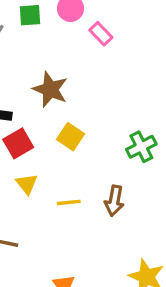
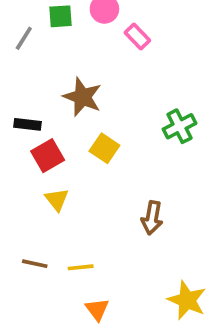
green cross: (141, 147) -> (180, 126), moved
yellow line: (69, 202) -> (81, 267), moved

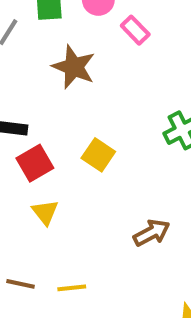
brown star: (82, 97) -> (74, 67), moved
brown arrow: (152, 218) -> (152, 233), turned -128

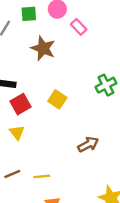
yellow triangle: (45, 212) -> (17, 133), moved
brown line: (21, 284) -> (12, 174), turned -35

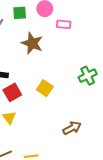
pink rectangle: (79, 27) -> (64, 24), turned -40

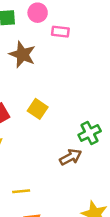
green cross: (88, 76) -> (90, 133), moved

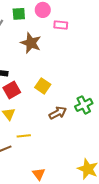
brown arrow: (71, 157) -> (58, 113), moved
yellow line: (21, 191) -> (24, 136), moved

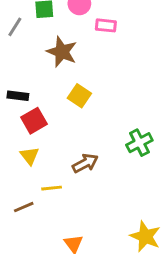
yellow square: (43, 86) -> (79, 96), moved
brown arrow: (58, 113) -> (85, 163), moved

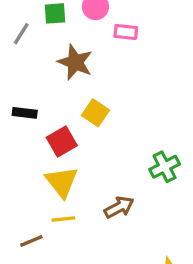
red square: (34, 121) -> (62, 141), moved
yellow triangle: (30, 156) -> (62, 182), moved, size x1.5
brown arrow: (85, 163) -> (119, 207), moved

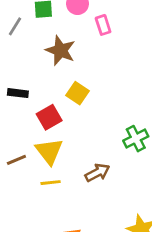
pink rectangle: (126, 32) -> (103, 25), turned 66
brown line: (31, 241) -> (16, 160), moved

